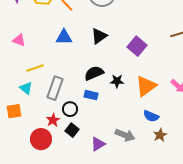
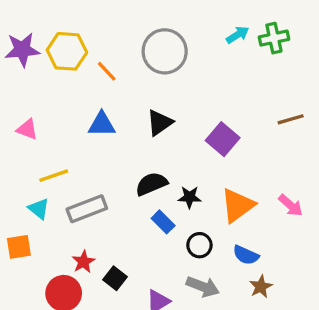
gray rectangle: (55, 88) -> (87, 209), turned 50
blue rectangle: (91, 95) -> (163, 222), moved, turned 32
black circle: (70, 109) -> (199, 245), moved

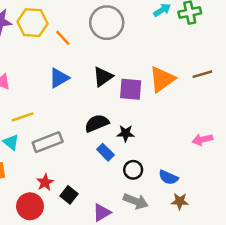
blue triangle: (102, 124) -> (59, 78), turned -30
purple square: (223, 139) -> (131, 89), moved, turned -35
orange triangle: (238, 205) -> (162, 79), moved
pink arrow: (291, 205) -> (202, 140), turned 126
brown star: (261, 287) -> (180, 201), turned 30

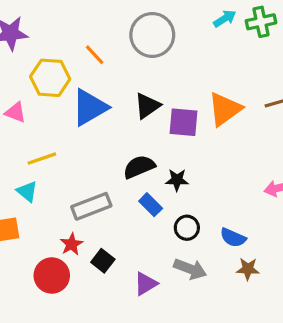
yellow hexagon: (33, 23) -> (50, 78), moved
blue triangle: (59, 78) -> (90, 107), size x1.4
gray rectangle: (48, 142) -> (91, 206), moved

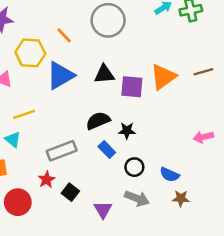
black triangle: (147, 106) -> (104, 74), turned 30
red circle: (52, 276) -> (18, 202), moved
purple triangle: (146, 284) -> (103, 210), turned -30

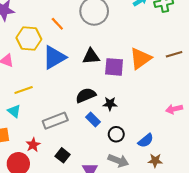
blue semicircle: (170, 175) -> (146, 141), turned -63
red star: (47, 180) -> (33, 145), moved

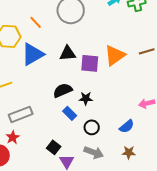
gray rectangle: (55, 121) -> (21, 114), moved
blue semicircle: (146, 141) -> (127, 126), moved
black square: (63, 155) -> (54, 147), moved

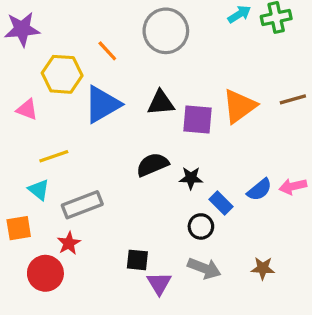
blue rectangle: (70, 113) -> (221, 203), moved
blue semicircle: (127, 126) -> (259, 190), moved
black square: (54, 147) -> (137, 260), turned -32

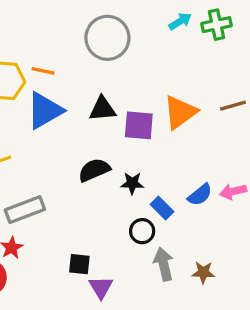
orange line: (107, 51) -> (43, 71), moved, turned -35
gray arrow: (204, 268) -> (164, 264), moved, turned -124

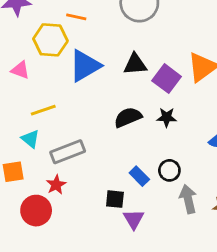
orange line: (43, 71) -> (76, 17), moved
purple square: (139, 125) -> (167, 79), turned 32
black star: (132, 183) -> (167, 117), moved
blue rectangle: (162, 208) -> (139, 176), moved

